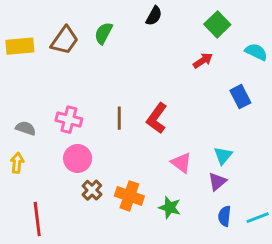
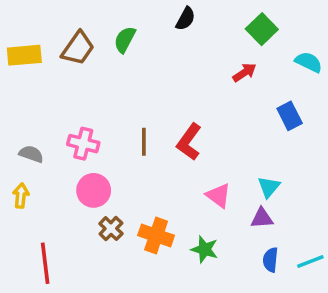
purple triangle: (217, 182) -> (262, 218), turned 36

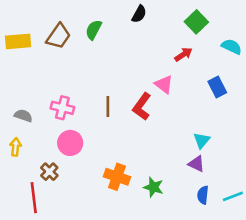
pink triangle: (218, 196) -> (164, 84), moved
purple triangle: (262, 218) -> (196, 164), turned 30
brown cross: (111, 229) -> (49, 172), moved

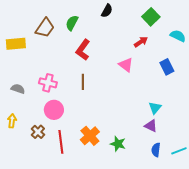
yellow rectangle: (18, 41) -> (16, 44), moved
red L-shape: (142, 107) -> (83, 50), moved
yellow arrow: (15, 147) -> (12, 121), moved
orange cross: (117, 177) -> (90, 136), turned 30
red line: (34, 198) -> (61, 142), moved

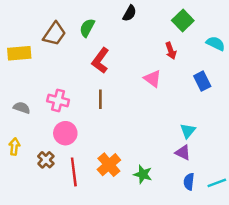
red arrow: (141, 42) -> (171, 51), turned 104

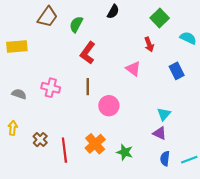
brown trapezoid: (54, 34) -> (48, 17), moved
pink circle: (65, 133) -> (109, 106), moved

